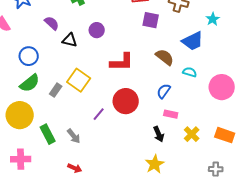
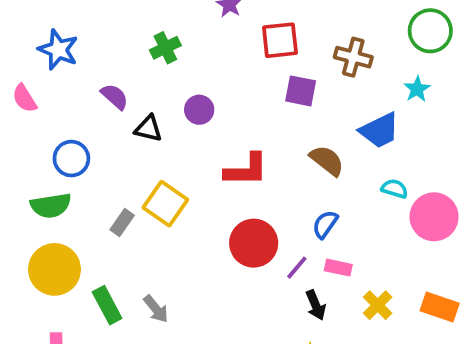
cyan semicircle: (190, 72) -> (395, 189), moved
green semicircle: (30, 83) -> (51, 206), moved, turned 30
purple line: (99, 114) -> (297, 268), moved

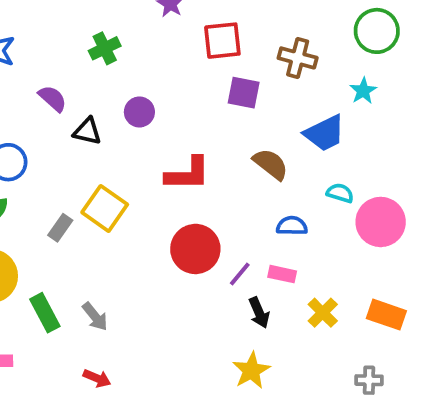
blue semicircle: (325, 224) -> (292, 226), moved, turned 56

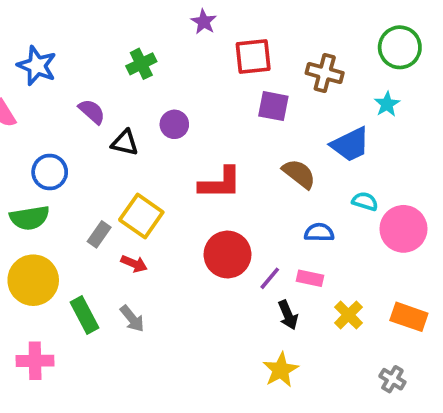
red arrow: (97, 378) -> (134, 264), moved
gray cross: (369, 380) -> (392, 379), turned 30

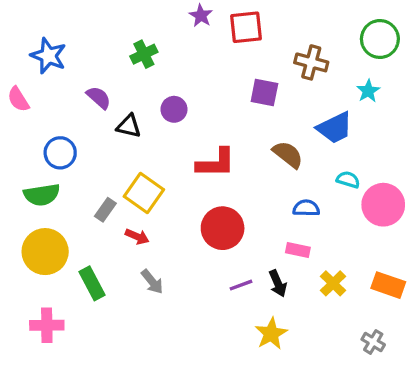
red square: (253, 57) -> (246, 27), moved
purple line: (270, 278) -> (241, 285), moved, turned 30
gray arrow: (132, 319) -> (152, 282), moved

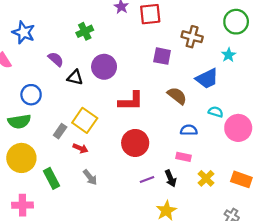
purple circle: (174, 109) -> (104, 67), size x1.5

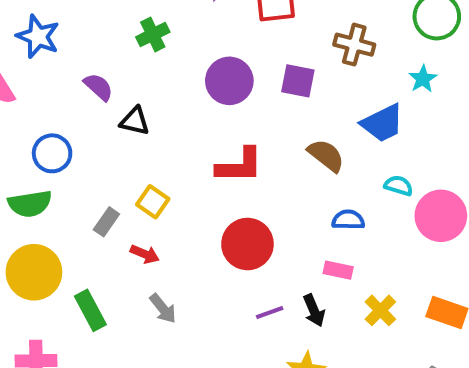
purple circle: (104, 67) -> (229, 81), moved
yellow square: (85, 120) -> (153, 202), size x0.7

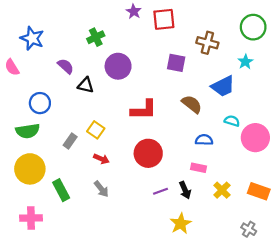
purple circle: (229, 81) -> (118, 66), moved
red arrow: (145, 254) -> (101, 159), moved

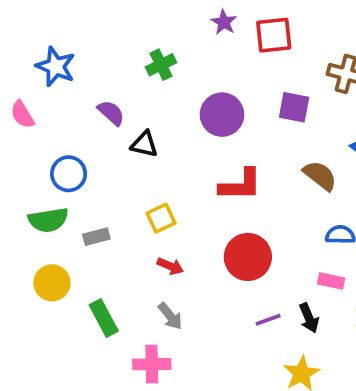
purple circle: (118, 66) -> (222, 115), moved
yellow square: (96, 130) -> (161, 218), turned 30
gray rectangle: (70, 141) -> (96, 237), moved, turned 40
yellow circle: (30, 169) -> (52, 283), size x0.7
pink cross: (31, 218) -> (152, 364), moved

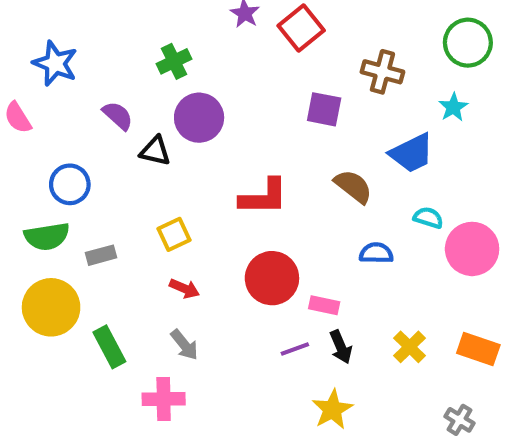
red square: (274, 35) -> (301, 28), turned -33
purple circle: (222, 115) -> (199, 118), moved
pink rectangle: (331, 281) -> (324, 305), moved
yellow circle: (52, 283) -> (51, 307), size x1.4

